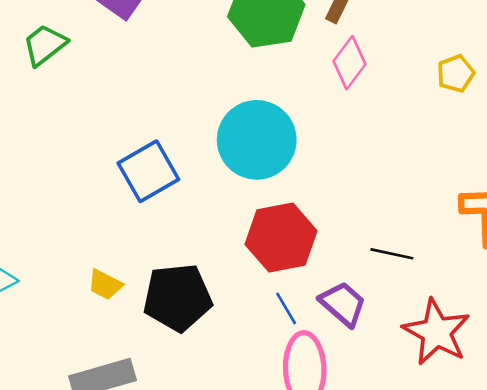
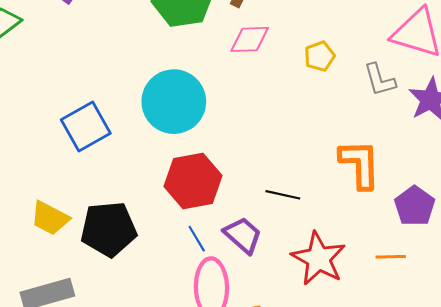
pink diamond: (350, 63) -> (250, 39), turned 51
yellow pentagon: (456, 74) -> (319, 56), moved
yellow trapezoid: (105, 285) -> (50, 218), size x1.4

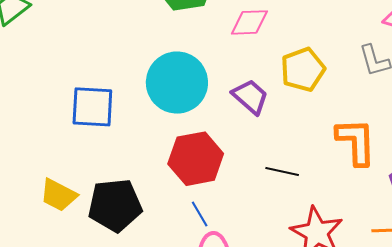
yellow pentagon: (319, 56) -> (303, 70), moved, size x1.5
blue square: (86, 126) -> (92, 107), turned 33
purple trapezoid: (243, 235) -> (250, 97), moved

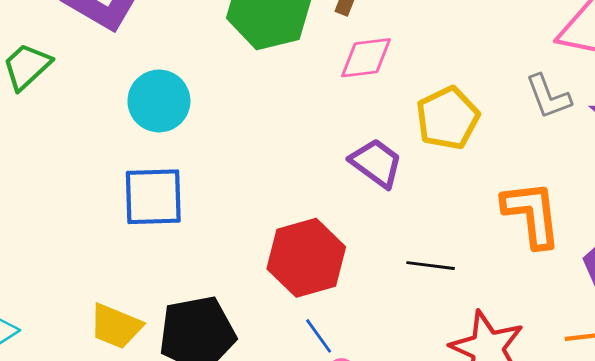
cyan circle: (177, 83) -> (159, 101), moved, size x0.7

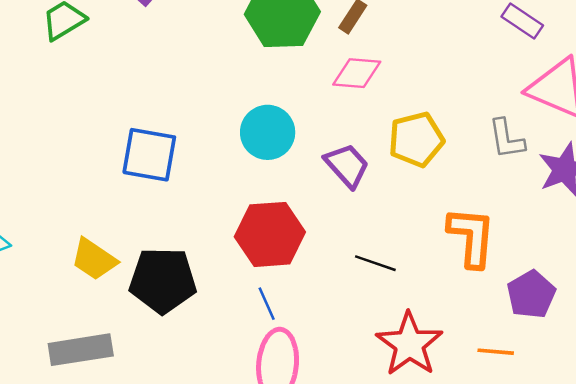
cyan circle: (159, 101) -> (268, 132), moved

